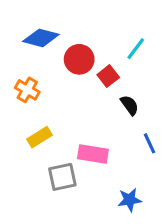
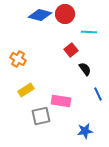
blue diamond: (41, 38) -> (40, 15), moved
cyan line: (136, 49) -> (89, 32), turned 56
red circle: (79, 59) -> (65, 14), moved

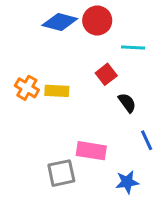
yellow rectangle: (26, 90) -> (57, 91), moved, turned 35
blue star: (85, 131) -> (127, 182), moved

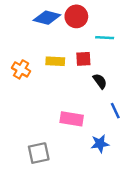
red square: (106, 74) -> (83, 59), turned 35
yellow rectangle: (57, 91) -> (55, 61), moved
gray square: (61, 173) -> (39, 153), moved

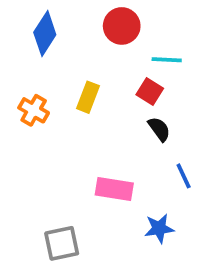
blue diamond: (47, 18) -> (45, 33), moved, turned -72
red square: (83, 59) -> (150, 92), moved, turned 35
yellow rectangle: (55, 61) -> (88, 97), turned -72

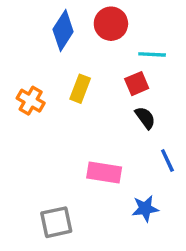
blue diamond: (45, 33) -> (63, 31), moved
red square: (150, 92) -> (137, 84), turned 35

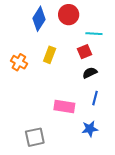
black semicircle: (145, 118) -> (90, 73), turned -80
blue line: (167, 161) -> (95, 98), moved, turned 40

